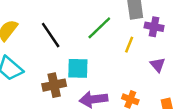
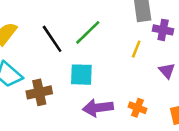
green line: (99, 28) -> (88, 32), moved
brown cross: (54, 85) -> (39, 92), moved

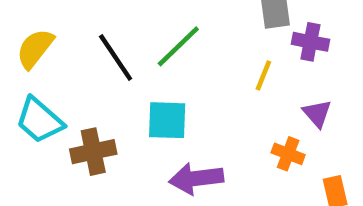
orange cross: (137, 108) -> (288, 154), moved

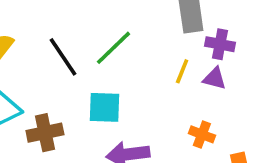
purple triangle: (317, 114) -> (215, 79), moved, turned -35

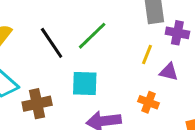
purple triangle: (215, 79) -> (169, 72), moved
orange cross: (202, 134) -> (148, 102), moved

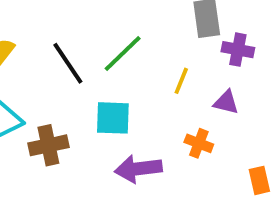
yellow line: (147, 54) -> (181, 81), moved

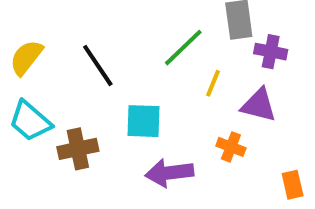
green line: (123, 53) -> (183, 48), moved
purple triangle: (226, 102) -> (259, 105), size x1.4

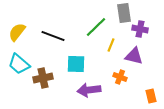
black line: (98, 65) -> (53, 36), turned -35

